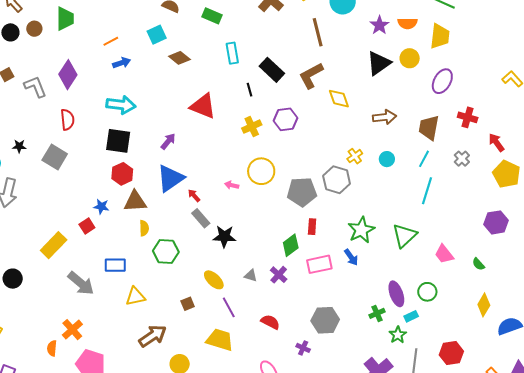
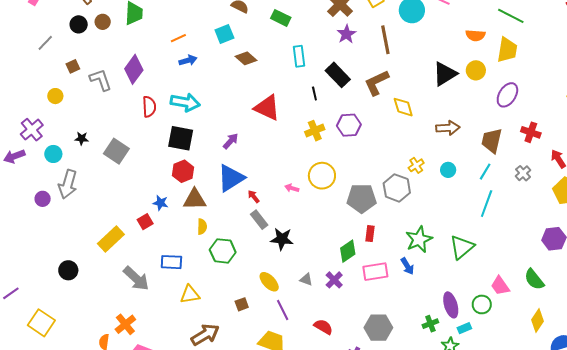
purple star: (379, 25) -> (346, 34), moved
red semicircle: (67, 120) -> (149, 107), moved
pink trapezoid: (444, 254) -> (500, 286), moved
green semicircle: (478, 264) -> (534, 279), size x1.6

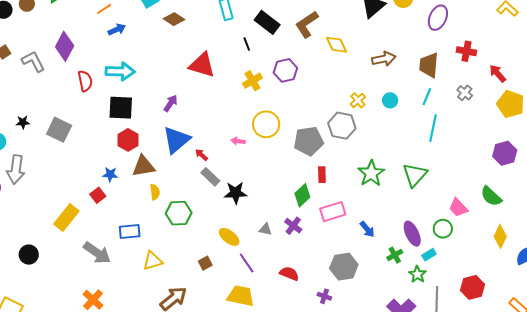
blue arrow: (407, 266) -> (367, 229), moved

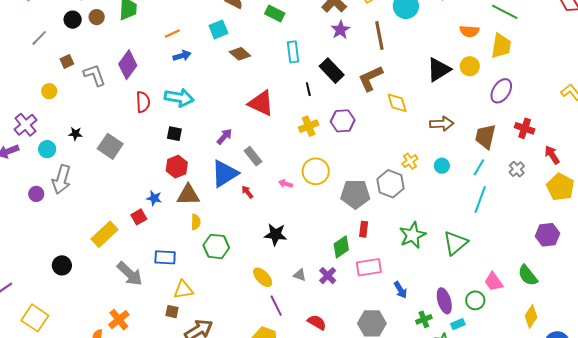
black square: (121, 108) -> (174, 134), size x0.6
gray rectangle: (210, 177) -> (253, 156), moved
brown square: (205, 263) -> (172, 312), moved, turned 32

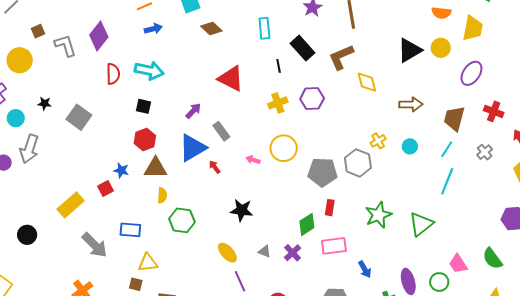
yellow circle: (49, 91) -> (20, 60), size x1.6

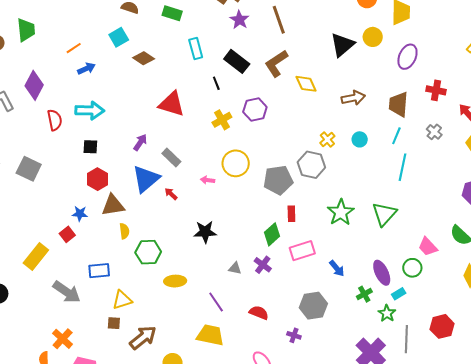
yellow ellipse: (227, 253) -> (175, 281), moved, turned -40

